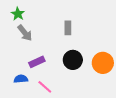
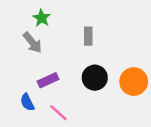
green star: (18, 14) -> (42, 18), moved
blue semicircle: (21, 79) -> (27, 102), turned -112

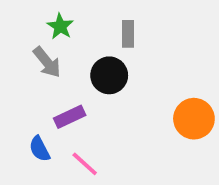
gray rectangle: (88, 36) -> (128, 34), moved
black circle: (95, 78) -> (109, 75), moved

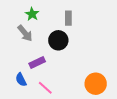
orange circle: (194, 119) -> (96, 84), moved

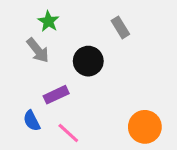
gray rectangle: (68, 18) -> (120, 27), moved, turned -32

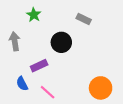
gray rectangle: (120, 27) -> (84, 19), turned -32
gray arrow: (38, 50) -> (15, 41), moved, turned -150

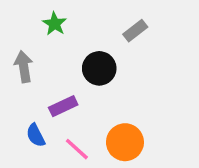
gray rectangle: (84, 19) -> (135, 31), turned -64
orange circle: (101, 88) -> (125, 142), moved

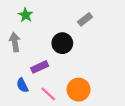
green star: (55, 24) -> (26, 15), moved

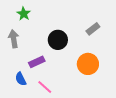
gray rectangle: (85, 19) -> (93, 29), moved
orange circle: (79, 90) -> (88, 64), moved

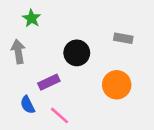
gray rectangle: (93, 29) -> (123, 38), turned 48

